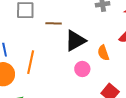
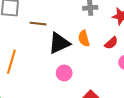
orange semicircle: (103, 53) -> (84, 38), moved

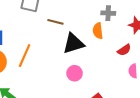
orange semicircle: (84, 38) -> (98, 31), moved

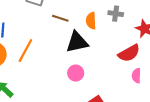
orange semicircle: (98, 31) -> (91, 21), moved
red semicircle: (124, 50) -> (129, 53), size x1.5

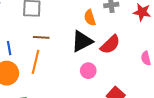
brown line: (60, 18) -> (41, 37), moved
red semicircle: (129, 53) -> (110, 44), moved

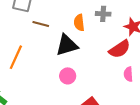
brown line: (41, 37) -> (41, 24), moved
red semicircle: (110, 44) -> (120, 49), moved

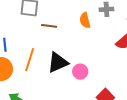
black triangle: (67, 45) -> (58, 63), moved

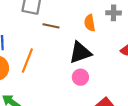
black triangle: (58, 63) -> (80, 53), moved

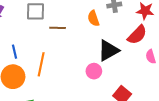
black triangle: (80, 53) -> (108, 50), moved

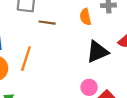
pink circle: (94, 71) -> (89, 87), moved

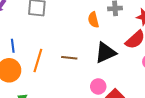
brown line: (47, 23) -> (69, 58), moved

